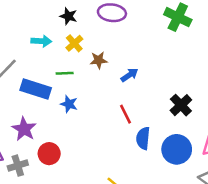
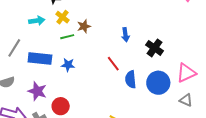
green line: (65, 73) -> (67, 37), moved
blue arrow: (129, 75) -> (125, 35), moved, turned 128

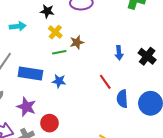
cyan arrow: (37, 21) -> (18, 26), moved
black cross: (155, 48) -> (147, 56), moved

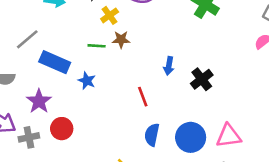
yellow cross: (55, 32) -> (110, 15), moved
blue semicircle: (122, 99) -> (152, 135), moved

